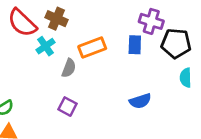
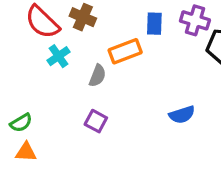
blue rectangle: (135, 45) -> (154, 24), moved
cyan cross: (45, 46) -> (58, 56), moved

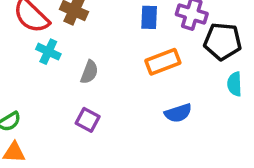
orange rectangle: (125, 51) -> (163, 62), moved
cyan cross: (58, 56) -> (48, 52), turned -30

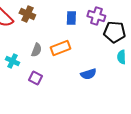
cyan cross: (48, 52) -> (12, 61), moved
orange rectangle: (163, 62) -> (60, 48), moved

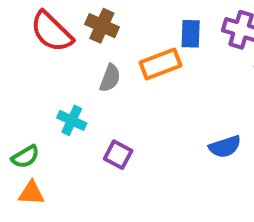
orange rectangle: (60, 48) -> (160, 64), moved
gray semicircle: (36, 50) -> (110, 78), moved

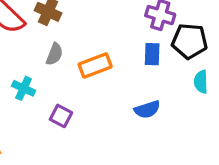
blue rectangle: (191, 34) -> (152, 54), moved
orange rectangle: (160, 64) -> (95, 66), moved

